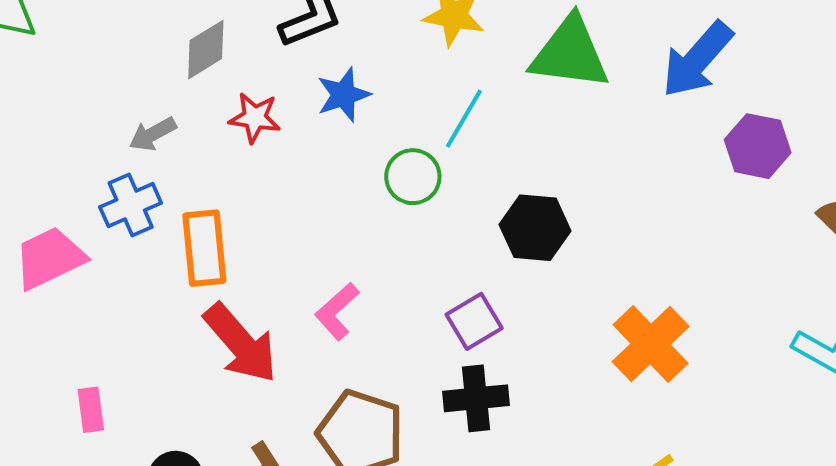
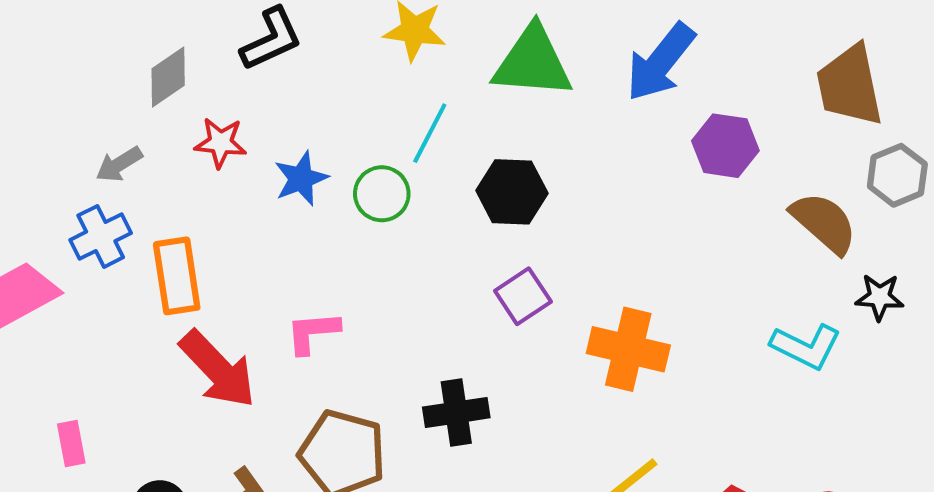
blue star: (343, 95) -> (301, 179), moved
black hexagon: (535, 228) -> (512, 192), moved
pink L-shape: (337, 311) -> (313, 332), turned 40
purple square: (474, 321) -> (523, 296), moved
orange cross: (651, 344) -> (628, 349), turned -30

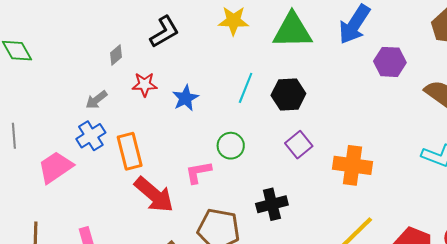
gray diamond: (168, 77) -> (116, 55), size x0.7
cyan line: (430, 133) -> (246, 88), moved
green circle: (382, 194) -> (231, 146), moved

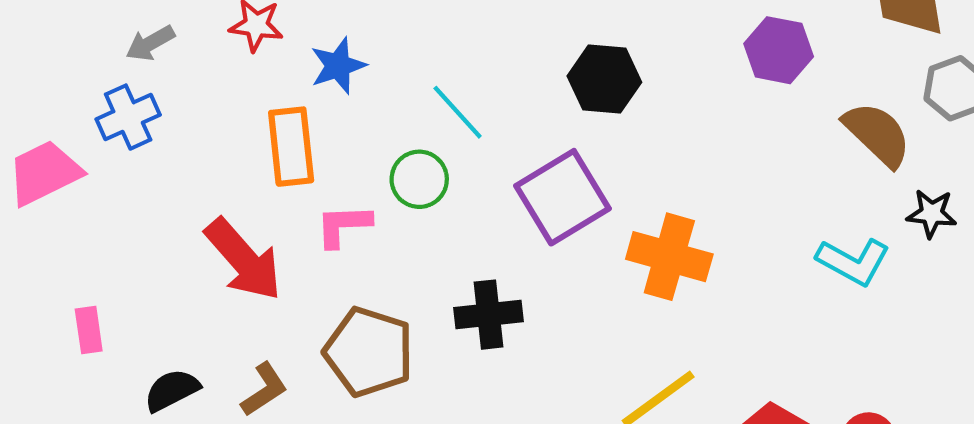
cyan line: (246, 88) -> (458, 112), moved, turned -72
black hexagon: (288, 94) -> (604, 79), moved
purple square: (299, 145) -> (563, 197), size x1.6
orange rectangle: (130, 151) -> (291, 147), moved

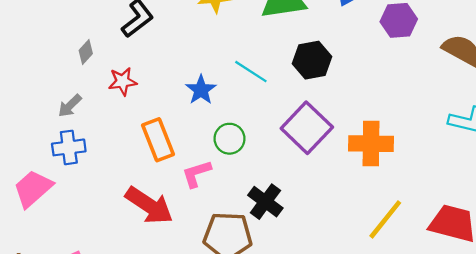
blue star: (338, 66) -> (201, 90), moved
cyan line: (458, 112) -> (251, 72), moved
blue cross: (128, 117) -> (69, 147), turned 32
black cross: (488, 315) -> (265, 202), moved, turned -32

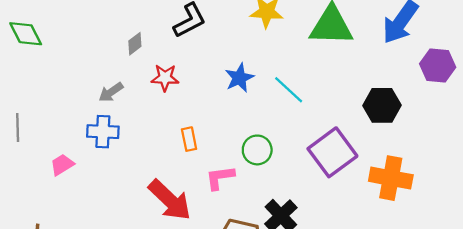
black hexagon: (312, 60) -> (382, 105), moved
blue star: (201, 90) -> (239, 78), moved
orange rectangle: (158, 140) -> (189, 139), size x0.6
pink trapezoid: (33, 188) -> (62, 165), size x0.6

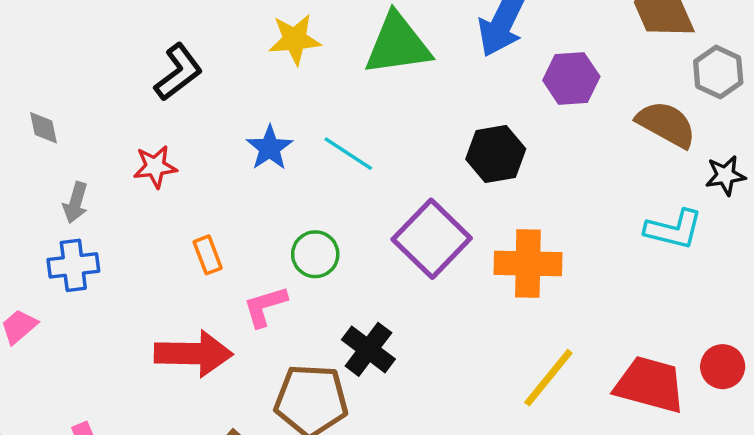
gray diamond: (135, 44) -> (44, 128), moved, turned -55
gray arrow: (111, 92) -> (76, 203), turned -30
red arrow: (170, 200) -> (194, 354), turned -33

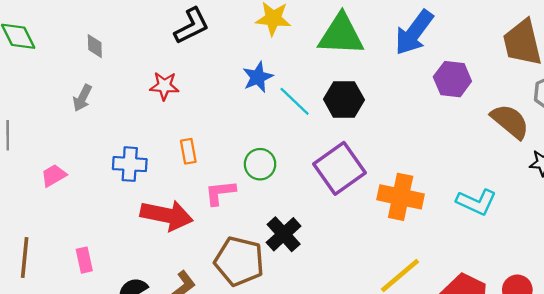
blue star: (270, 148) -> (258, 77), moved
black hexagon: (496, 154) -> (344, 99), moved
gray arrow: (76, 203) -> (82, 98), moved
cyan L-shape: (674, 229) -> (476, 202), moved
blue cross: (73, 265) -> (130, 164), moved

